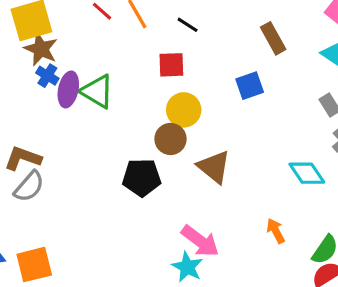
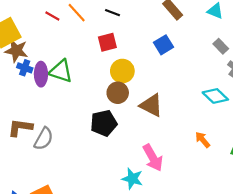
gray semicircle: (29, 186) -> (44, 139), moved
pink arrow: (200, 241) -> (153, 158), turned 36
cyan star: (187, 267) -> (132, 179), moved

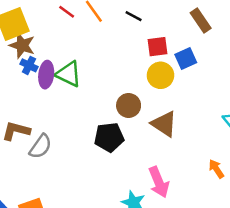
red square: (107, 42) -> (158, 47), moved
yellow circle: (122, 71) -> (160, 75), moved

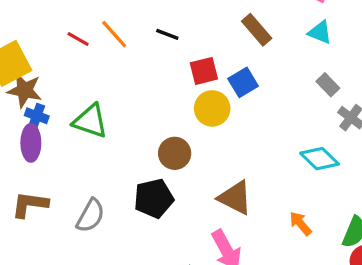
purple ellipse: (46, 75) -> (31, 143), moved
brown triangle: (164, 124) -> (235, 198), moved
gray semicircle: (40, 147) -> (90, 216), moved

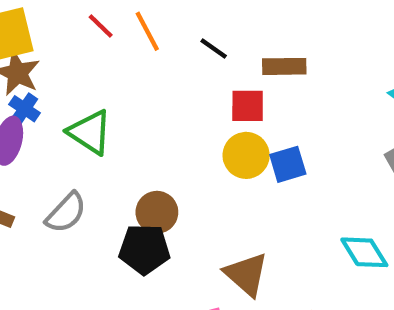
brown rectangle: (257, 30) -> (284, 66), moved, turned -64
blue square: (243, 82) -> (288, 164), moved
brown circle: (175, 153) -> (157, 212), moved
gray semicircle: (90, 216) -> (66, 213), moved

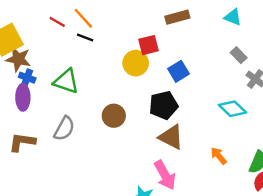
black line: (214, 49) -> (85, 37), moved
brown rectangle: (284, 66) -> (177, 17), moved
yellow circle: (246, 155) -> (136, 63), moved
black pentagon: (144, 249) -> (164, 105), moved

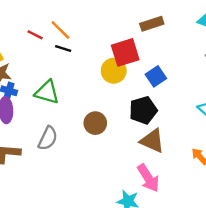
red square: (148, 45) -> (125, 52), size x1.4

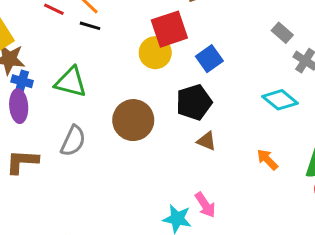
brown circle: (95, 123) -> (133, 120), size x1.4
brown triangle: (152, 141) -> (207, 141), size x0.6
pink arrow: (148, 178) -> (205, 205), moved, size x0.7

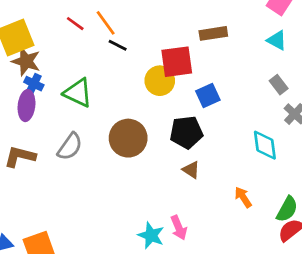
black line: (90, 26) -> (118, 45), moved
cyan diamond: (280, 100) -> (265, 145), turned 32

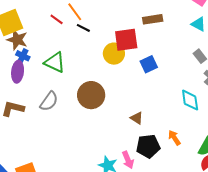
red line: (75, 24) -> (57, 19), moved
black pentagon: (186, 132) -> (148, 146), moved

